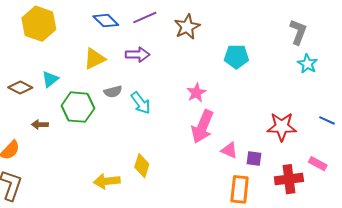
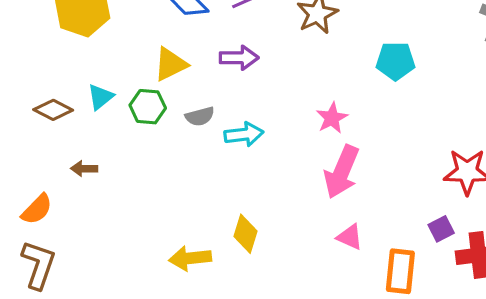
cyan arrow: (141, 103) -> (244, 134), turned -60
green hexagon: (78, 107) -> (148, 107), moved, size x0.7
pink triangle: (229, 150) -> (350, 237), moved
purple square: (254, 158) -> (441, 229), moved, turned -35

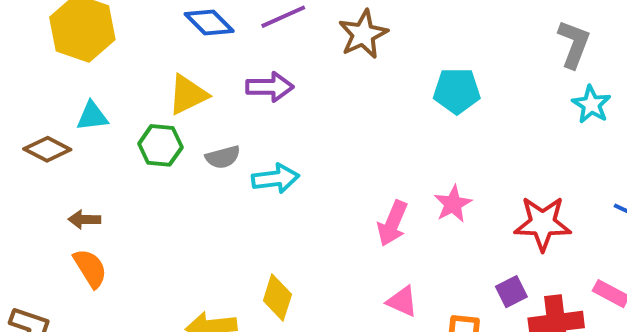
cyan triangle: (100, 97) -> (92, 116), moved, turned 32
pink star: (332, 118) -> (453, 204), moved
pink arrow: (342, 172) -> (392, 223), size x0.7
orange semicircle: (37, 209) -> (90, 268), moved, turned -76

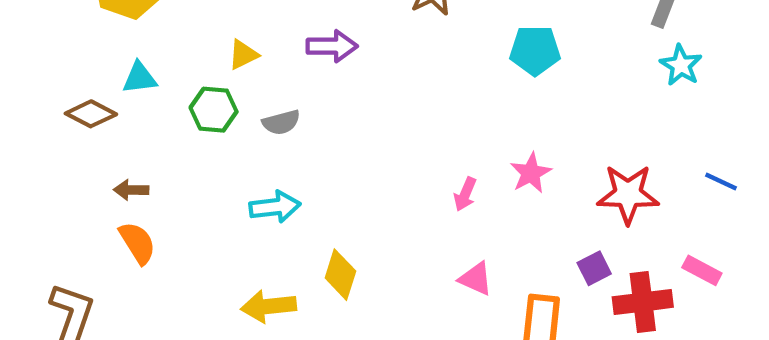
yellow triangle: (188, 95) -> (243, 55), size x0.7
cyan arrow: (275, 179) -> (275, 207), moved
pink arrow: (392, 223) -> (465, 194), size x0.7

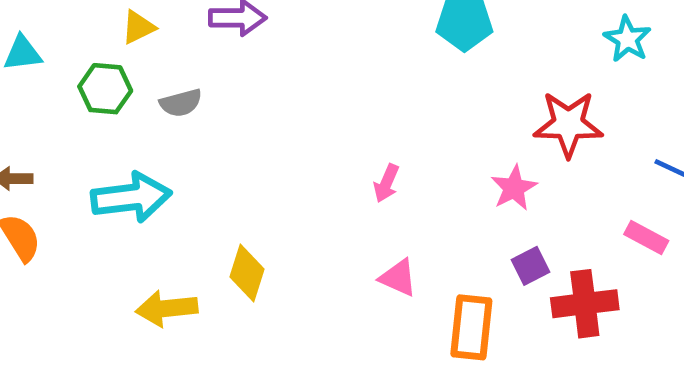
pink star: (531, 173) -> (514, 188), moved
red star: (628, 194) -> (568, 124), moved
cyan arrow: (275, 207) -> (131, 197), moved, size x1.4
pink rectangle: (702, 270) -> (646, 238), moved

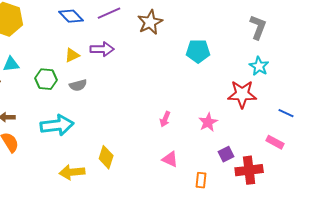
yellow triangle: (138, 27) -> (72, 55), moved
cyan star: (627, 39) -> (259, 66), moved
pink star: (514, 188) -> (208, 122), moved
orange rectangle: (471, 327) -> (201, 180), size x0.6

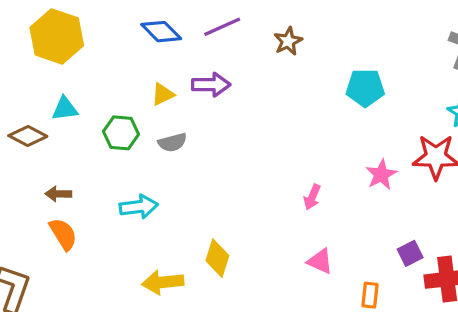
brown star: (150, 22) -> (288, 41), size x0.7
pink star: (208, 122) -> (381, 175), moved
cyan arrow: (57, 125) -> (139, 207), size x0.7

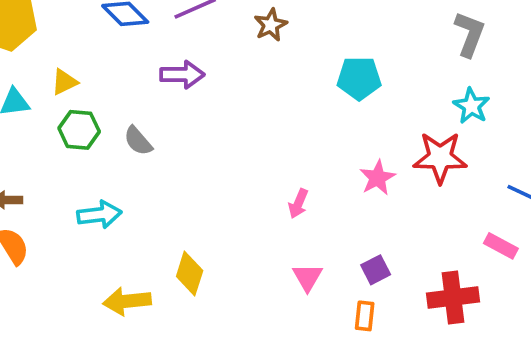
yellow triangle: (163, 94) -> (64, 82), moved
gray semicircle: (172, 142) -> (138, 141), turned 64
purple square: (410, 253) -> (376, 270), moved
pink triangle: (320, 261) -> (307, 277), turned 36

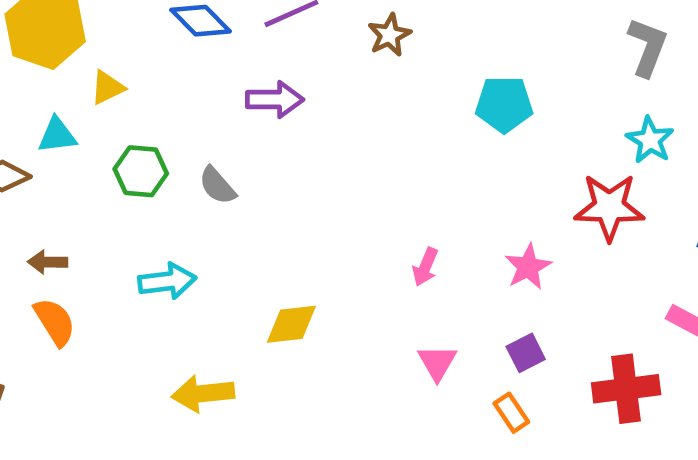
yellow triangle: (64, 82) -> (107, 88), moved
pink star: (377, 178) -> (528, 267), moved
yellow diamond: (190, 274) -> (291, 324), moved, turned 66
orange rectangle: (365, 316) -> (511, 413), turned -40

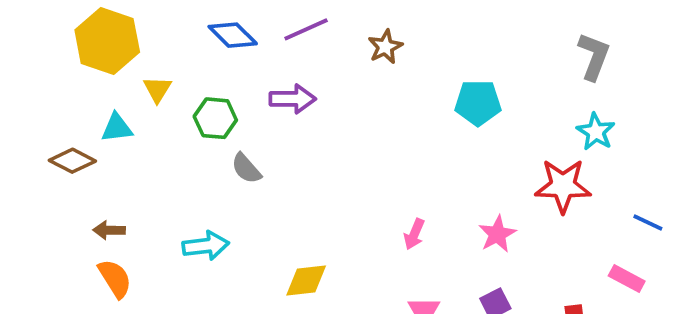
yellow triangle: (107, 88) -> (157, 89), turned -32
green hexagon: (141, 171) -> (215, 118), moved

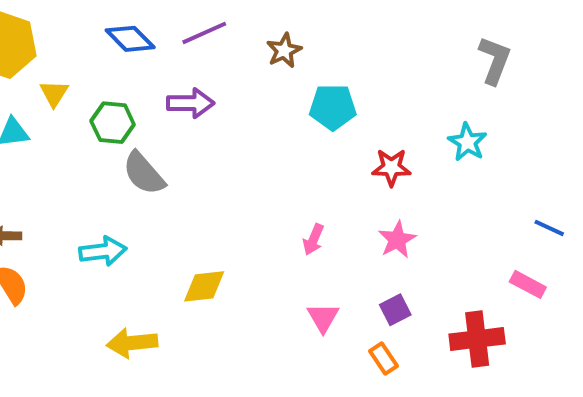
cyan pentagon: (478, 103) -> (333, 107), moved
cyan star: (596, 132) -> (467, 142), moved
gray semicircle: (246, 168) -> (144, 173), size x1.4
red star: (563, 186) -> (391, 167), moved, size x0.7

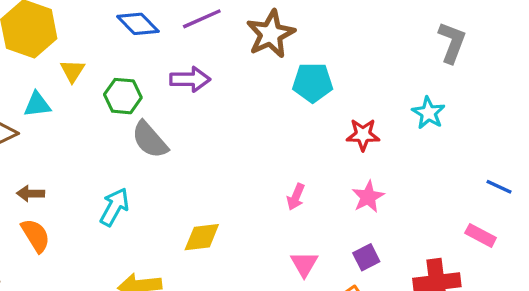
brown star: (284, 51) -> (271, 34), size x1.6
cyan arrow: (103, 251) -> (114, 207), turned -54

